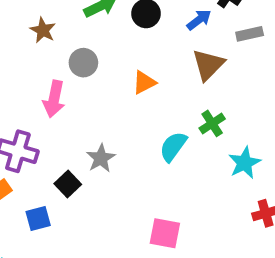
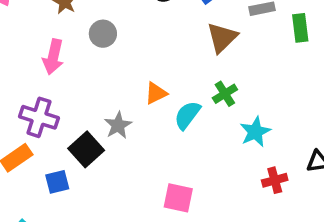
orange triangle: (144, 82) -> (156, 93), moved
pink arrow: (54, 99) -> (53, 57), moved
black square: (68, 184) -> (86, 149), size x1.4

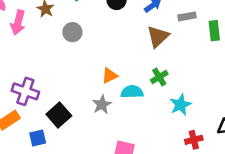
pink arrow: (53, 57) -> (18, 23), moved
cyan semicircle: (187, 115) -> (132, 92), turned 50
gray star: (118, 125) -> (102, 104), moved

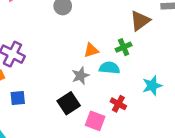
green cross: (159, 77) -> (124, 47), moved
black square: (59, 115) -> (69, 103), moved
red cross: (194, 140) -> (118, 104), moved, turned 35

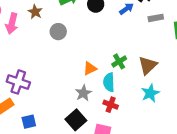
brown triangle: (140, 21) -> (148, 65), moved
cyan semicircle: (109, 68) -> (109, 82), turned -90
red cross: (118, 104) -> (111, 105), moved

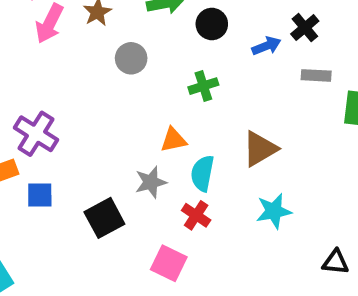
green cross: (119, 61) -> (203, 86), moved
brown triangle: (148, 65) -> (260, 149), moved
black square: (76, 120) -> (104, 218), moved
blue square: (29, 122) -> (40, 195), moved

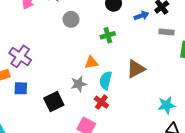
cyan star: (274, 211) -> (167, 105), moved

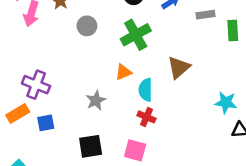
green cross: (108, 35) -> (136, 35), size x1.6
gray star: (79, 84) -> (96, 100), moved
black square: (54, 102) -> (91, 146), moved, turned 30
cyan star: (167, 105) -> (226, 103), turned 30

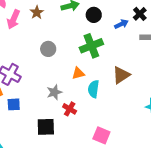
gray circle: (87, 26) -> (48, 49), moved
red cross: (147, 117) -> (70, 109), moved
pink square: (135, 150) -> (101, 135), moved

